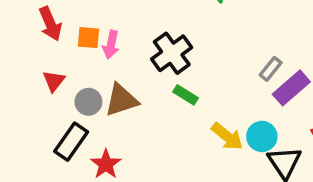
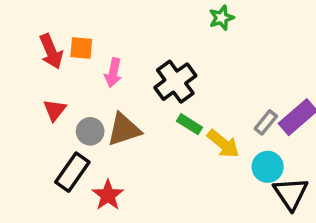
orange square: (88, 38) -> (81, 48), moved
gray rectangle: (271, 69) -> (266, 122), moved
yellow arrow: (227, 136) -> (223, 144), moved

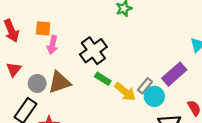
orange square: (81, 48) -> (43, 28), moved
gray rectangle: (266, 122) -> (145, 86), moved
cyan circle: (268, 167) -> (154, 96), moved

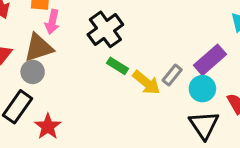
brown triangle: (59, 82) -> (39, 48), moved
cyan circle: (154, 96) -> (202, 89), moved

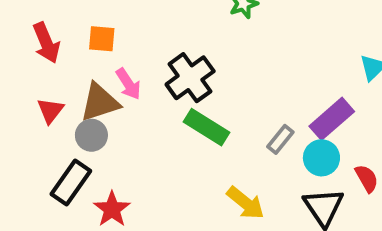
pink arrow: (52, 22) -> (128, 84), moved, turned -45
green rectangle: (118, 66) -> (206, 127), size x1.5
yellow arrow: (146, 83) -> (245, 203), moved

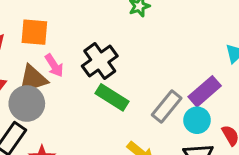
orange square: (102, 39) -> (34, 32), size x1.4
gray circle: (91, 135) -> (27, 104), size x1.5
gray rectangle: (280, 139) -> (167, 107), size x1.5

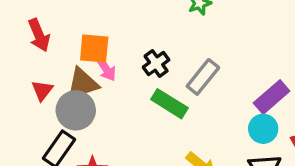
orange square: (34, 32) -> (94, 48), moved
black cross: (100, 61) -> (156, 64), size x0.7
gray rectangle: (167, 107) -> (203, 77), moved

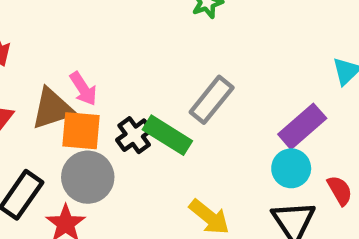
orange square: (94, 48) -> (81, 131), moved
black cross: (156, 64) -> (134, 135), moved
gray circle: (76, 110) -> (88, 177), moved

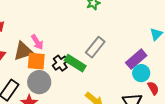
cyan circle: (291, 168) -> (141, 73), moved

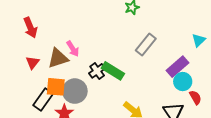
gray rectangle: (95, 47) -> (146, 44), moved
orange square: (36, 61) -> (56, 87), moved

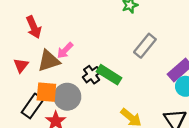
red arrow: (30, 28) -> (34, 27), moved
pink arrow: (73, 49) -> (65, 50), turned 77

